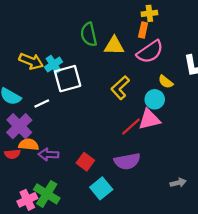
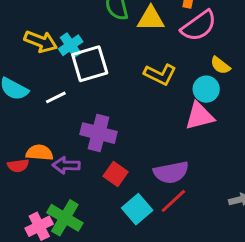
yellow L-shape: (120, 88) -> (160, 74), turned -110
purple cross: (19, 126) -> (98, 133), moved, turned -30
red line: (131, 127) -> (173, 201), moved

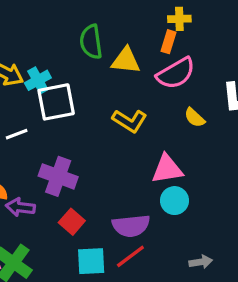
cyan circle: (206, 89) -> (174, 201), moved
cyan square: (137, 209) -> (91, 261), turned 32

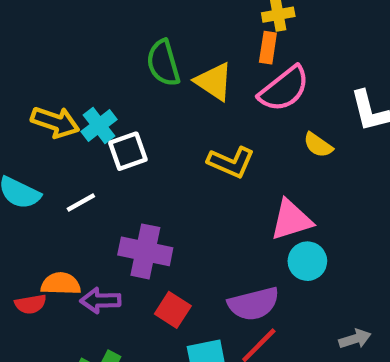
yellow triangle: (126, 61) -> (214, 82), turned 36
white square: (56, 102) -> (128, 151), size x0.7

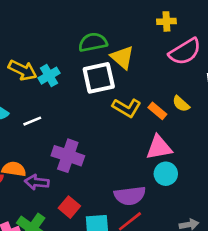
orange rectangle: (268, 48) -> (157, 111), moved, turned -66
green semicircle: (163, 63) -> (93, 42), turned 88
pink semicircle: (284, 89) -> (185, 52), moved
white square: (128, 151) -> (99, 78), moved, size x1.4
red square: (173, 310) -> (69, 207), moved

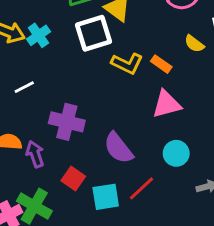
yellow semicircle: (181, 104) -> (194, 44), moved
cyan circle: (166, 174) -> (176, 153), moved
purple arrow: (37, 182) -> (35, 154), turned 70
purple semicircle: (130, 196) -> (118, 148), moved, turned 64

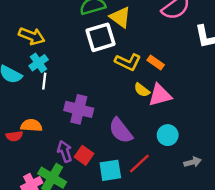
cyan cross: (38, 35) -> (39, 63), moved
yellow semicircle: (194, 44) -> (142, 90), moved
white line: (24, 87) -> (44, 81), turned -56
purple arrow: (35, 154) -> (65, 151), moved

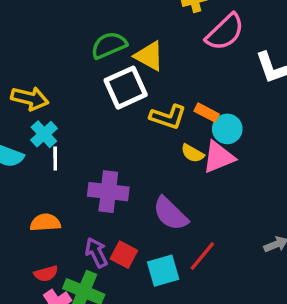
cyan circle: (168, 135) -> (227, 129), moved
red semicircle: (14, 136) -> (46, 274), moved

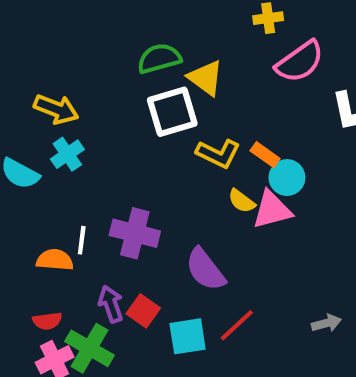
white line: (55, 158) -> (82, 240), moved

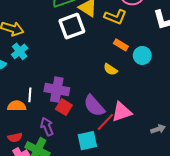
yellow L-shape: (218, 154) -> (115, 17), moved
cyan circle: (287, 178) -> (142, 55), moved
pink triangle: (272, 210) -> (122, 112), moved
red square: (143, 311) -> (64, 107), moved
red line: (237, 325) -> (105, 122), moved

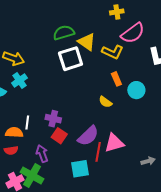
orange rectangle: (121, 45) -> (116, 79), turned 32
purple cross: (57, 90) -> (53, 119), size x0.7
purple semicircle: (94, 106) -> (88, 136), turned -95
red line: (105, 122) -> (98, 152), turned -36
red semicircle: (15, 137) -> (11, 150), moved

